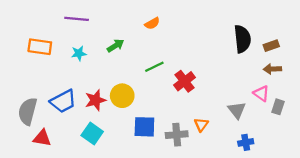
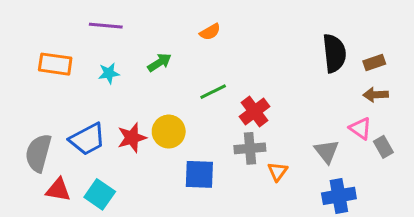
gray rectangle: (278, 107) -> (383, 147), turned -48
cyan square: (92, 134) -> (100, 194), moved
gray cross: (177, 135) -> (250, 148), moved
blue cross: (246, 142) -> (339, 196), size x1.5

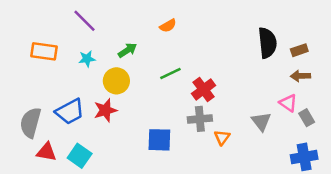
purple line: (106, 26) -> (84, 21), turned 40
yellow circle: (169, 132) -> (116, 81), moved
blue cross: (339, 196) -> (304, 157), moved

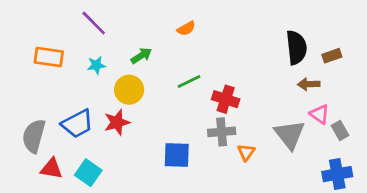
brown arrow: (301, 76) -> (309, 84), moved
red cross: (204, 89) -> (226, 99), turned -35
gray triangle: (261, 121) -> (290, 135), size x1.4

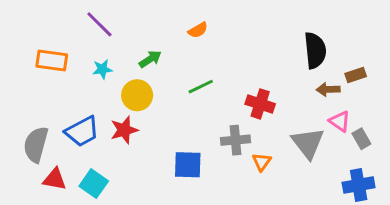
brown rectangle: (332, 56) -> (356, 75), moved
red cross: (226, 99) -> (260, 104), moved

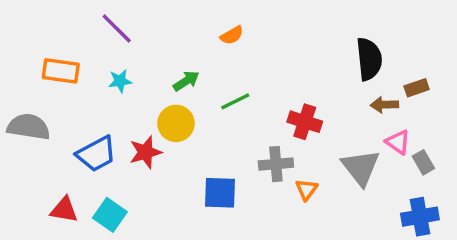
green arrow: (150, 59) -> (186, 81), moved
yellow circle: (137, 95) -> (176, 123), moved
gray semicircle: (36, 144) -> (29, 127), moved, turned 84

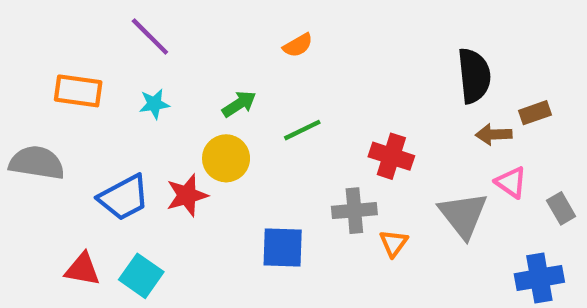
gray rectangle: (423, 162) -> (561, 208), moved

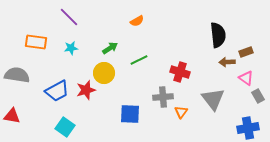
pink triangle: (511, 182) -> (246, 78), moved
red triangle: (82, 269) -> (12, 116), moved

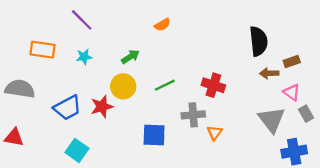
green line: (139, 60) -> (165, 85), moved
gray triangle: (213, 99) -> (272, 120), moved

